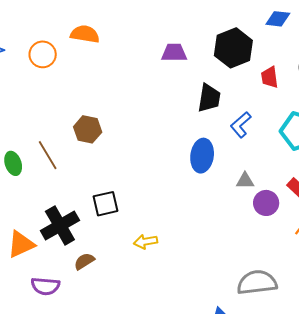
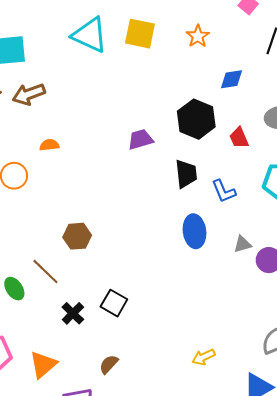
orange semicircle: (85, 34) -> (49, 145), size x0.7
blue L-shape: (241, 125) -> (224, 191), turned -56
black square: (105, 204) -> (114, 303), turned -32
black cross: (60, 226) -> (73, 313), moved, size x0.6
yellow arrow: (146, 242) -> (204, 357), moved

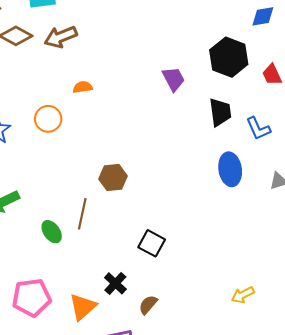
purple trapezoid: (140, 139) -> (173, 79), turned 80
brown line: (45, 272) -> (82, 214), turned 60
black cross: (73, 313) -> (115, 283), moved

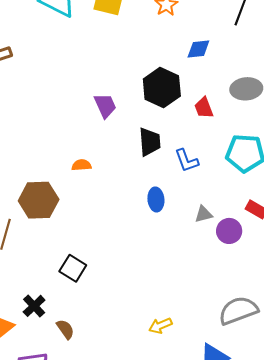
orange semicircle: (83, 87) -> (82, 165), moved
blue ellipse: (230, 169) -> (156, 199), size x0.7
brown hexagon: (113, 178) -> (39, 200), size x1.4
brown semicircle: (148, 305) -> (65, 329), turned 100

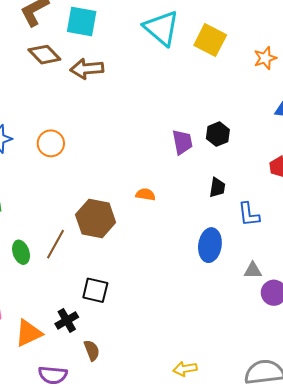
black hexagon: (162, 87) -> (218, 134), moved, size x0.6
black trapezoid: (150, 142) -> (217, 188), size x0.7
blue ellipse: (156, 199) -> (210, 245), size x1.4
black square: (73, 268) -> (95, 290), moved, turned -32

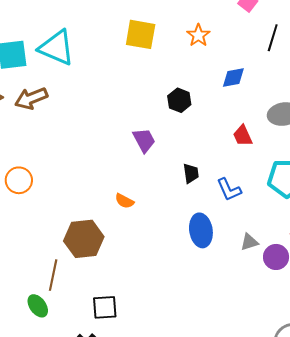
cyan triangle: (161, 28) -> (57, 48), moved
black hexagon: (218, 134) -> (179, 100), moved
orange semicircle: (146, 194) -> (124, 201), turned -144
green ellipse: (21, 252) -> (38, 306), moved

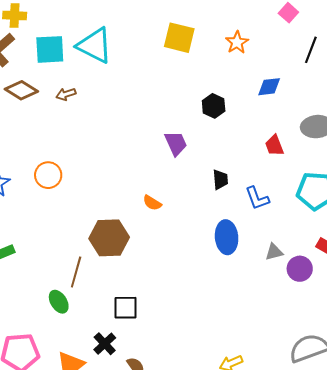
brown arrow: (31, 98) -> (66, 94), size x0.6

